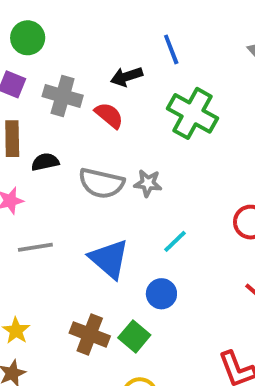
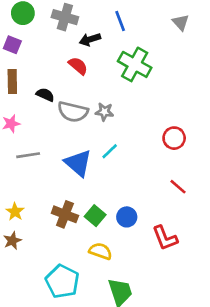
gray cross: (63, 96) -> (65, 17), moved
black semicircle: (45, 162) -> (45, 95), moved, turned 36
cyan line: (175, 241) -> (110, 151), moved
blue circle: (161, 294) -> (127, 217), moved

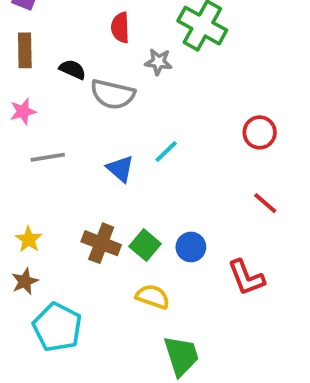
red semicircle: (78, 66) -> (120, 27), turned -132
gray star: (104, 112) -> (158, 62), moved
blue triangle: (78, 163) -> (120, 169), size x0.7
cyan pentagon: (62, 281) -> (57, 327), moved

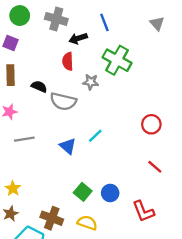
brown cross: (101, 243) -> (52, 218), moved

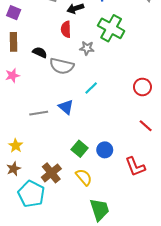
cyan line: (95, 136) -> (91, 88), moved
gray line: (24, 139) -> (39, 113), moved
brown cross: (52, 218) -> (51, 173), turned 30
yellow semicircle: (87, 223) -> (84, 177), turned 30

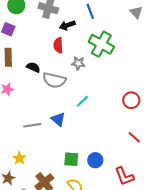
yellow star: (16, 146) -> (19, 158), moved
green square: (80, 149) -> (71, 159), turned -35

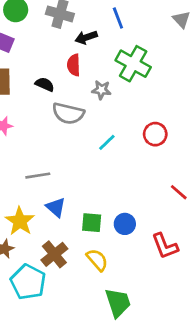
black semicircle: (33, 67) -> (45, 84), moved
red circle: (131, 100) -> (155, 134), moved
blue triangle: (58, 119) -> (56, 207), moved
yellow star: (19, 158) -> (20, 221), size x1.5

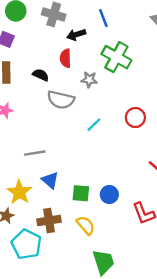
brown cross: (54, 254) -> (49, 221), turned 30

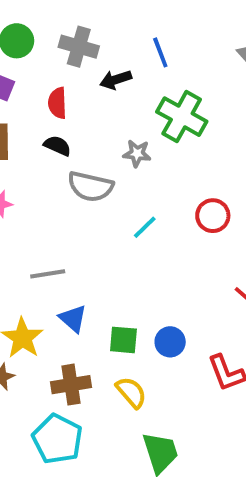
red semicircle: (65, 58) -> (57, 103), moved
cyan pentagon: (26, 244) -> (57, 439), moved

